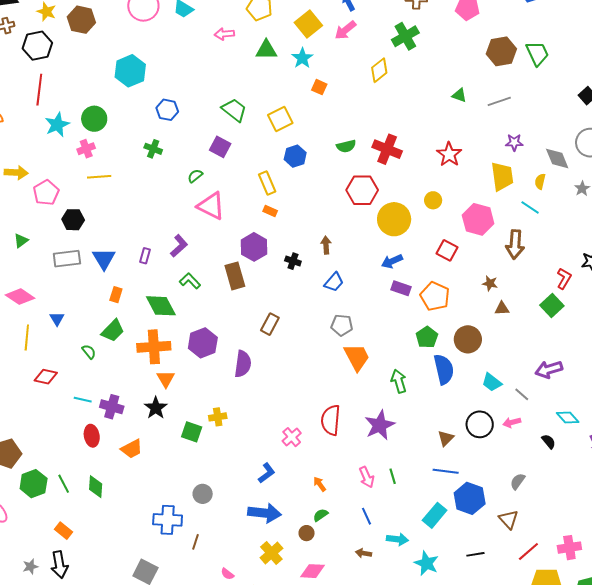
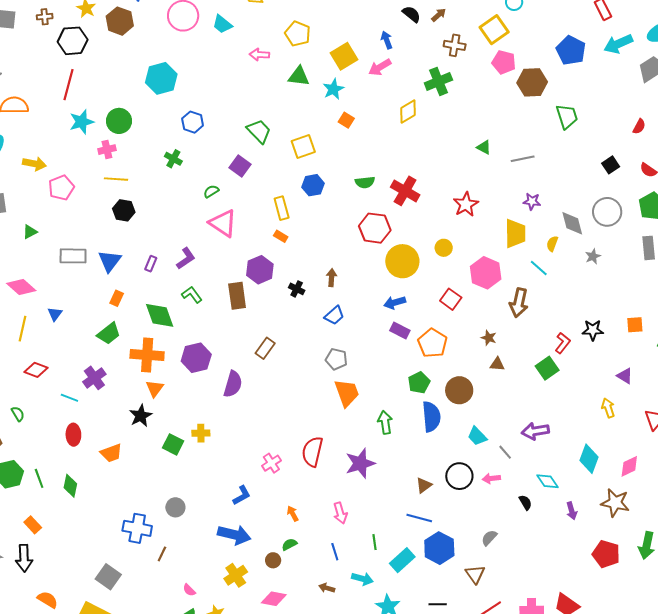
brown hexagon: (501, 51) -> (532, 82), moved
black hexagon: (73, 220) -> (124, 210), moved
green semicircle: (89, 352) -> (18, 414), moved
purple cross: (112, 407) -> (94, 378), moved, turned 30
green line: (393, 476) -> (375, 542), moved

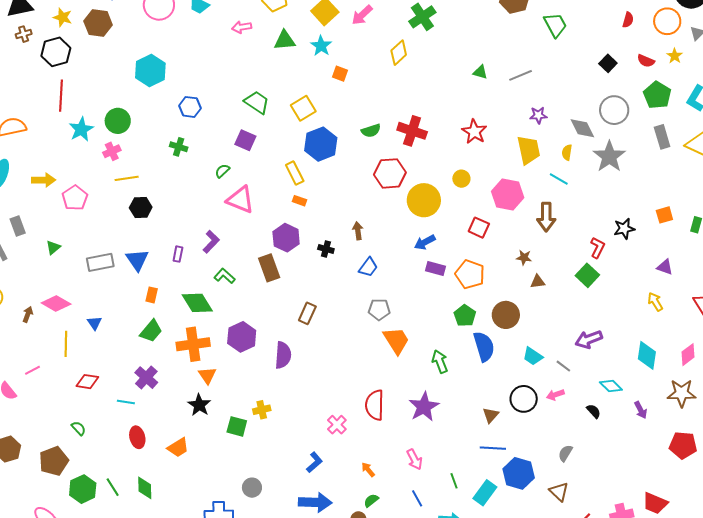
blue hexagon: (313, 185) -> (321, 144), size x1.5
gray star: (593, 256) -> (609, 157), size x2.0

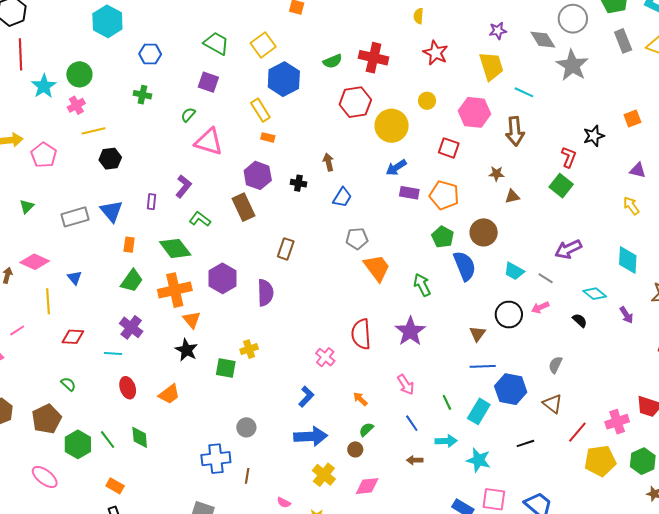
yellow semicircle: (567, 152) -> (419, 16), moved

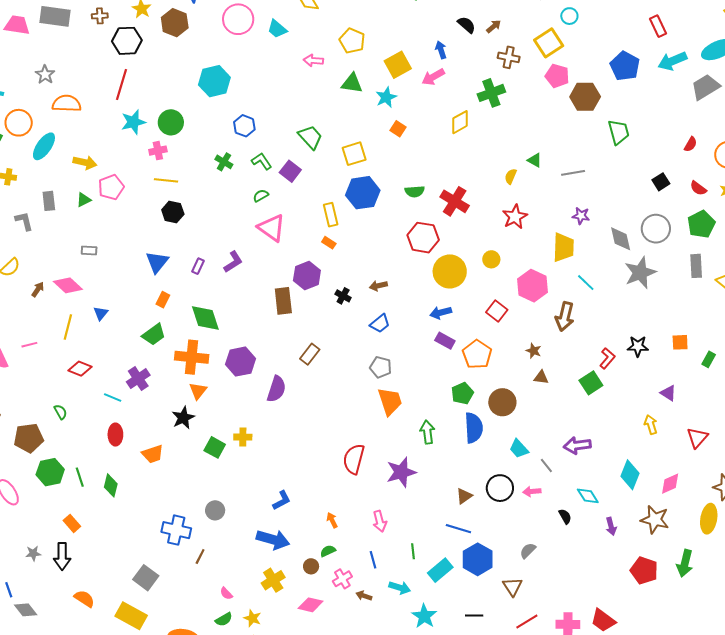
brown arrow: (328, 162) -> (378, 286), turned -108
green triangle: (27, 206) -> (84, 200), moved
gray rectangle: (75, 217) -> (89, 250), moved, size x0.6
green L-shape: (200, 219) -> (262, 161), moved
pink cross: (325, 357) -> (342, 579), moved

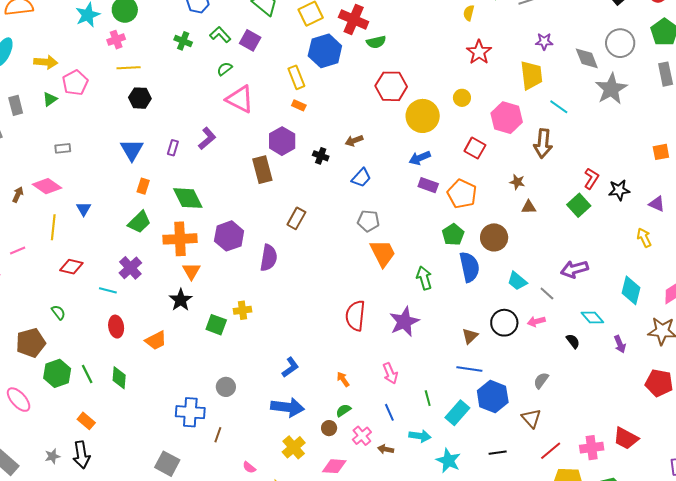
red cross: (455, 201) -> (354, 19), moved
black star: (638, 346) -> (619, 190), moved

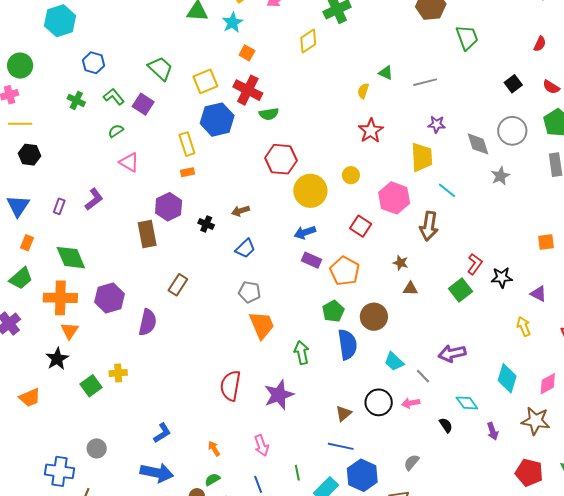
gray star: (611, 89) -> (500, 176), size x0.6
pink triangle: (240, 99) -> (129, 162), size x0.7
orange rectangle: (299, 105) -> (188, 172), turned -40
green square: (216, 325) -> (91, 386), turned 30

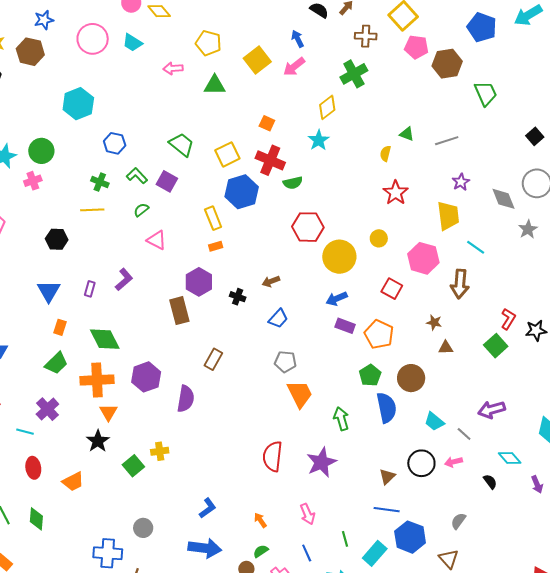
cyan star: (233, 23) -> (319, 140), moved
yellow line: (20, 124) -> (92, 210), moved
purple star: (437, 124) -> (461, 182), turned -30

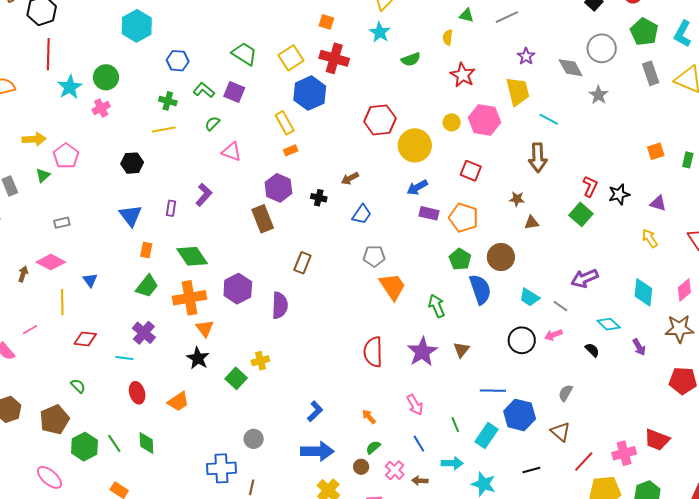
green semicircle: (293, 183) -> (411, 59), moved
pink hexagon: (423, 258) -> (485, 120), moved
brown triangle: (387, 477) -> (461, 350), moved

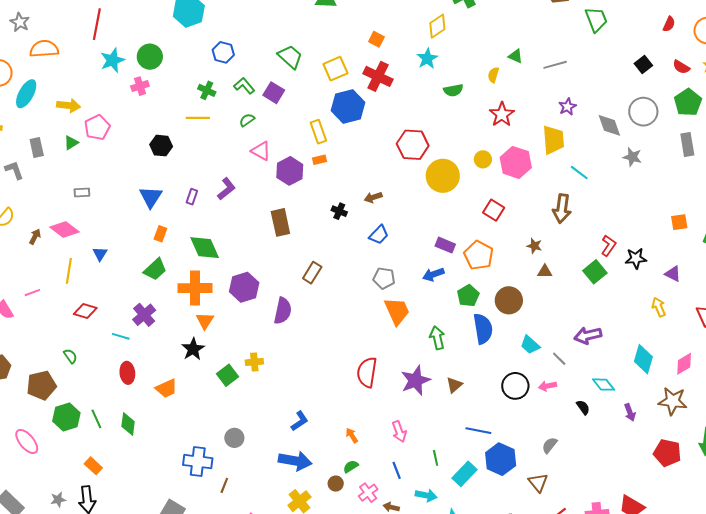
gray star: (599, 95) -> (632, 157), turned -30
blue arrow: (417, 187) -> (433, 274), moved
purple hexagon: (278, 188) -> (290, 171), moved

